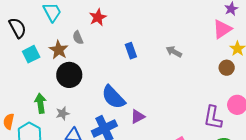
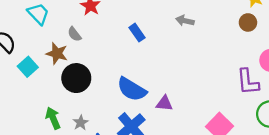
purple triangle: (138, 117) -> (164, 103), turned 49

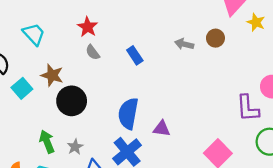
brown circle: (248, 22) -> (215, 38), moved
gray semicircle: (74, 34) -> (93, 52), moved
blue semicircle: (132, 89) -> (128, 114), turned 68

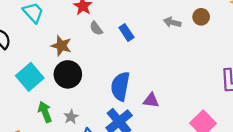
gray semicircle: (93, 52) -> (96, 28), moved
brown star: (52, 75) -> (61, 46), moved
cyan square: (22, 88) -> (30, 77), moved, size x1.4

